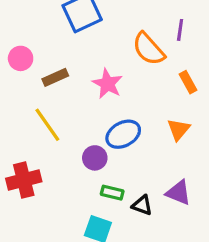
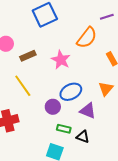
purple line: (180, 30) -> (107, 17), moved, turned 64
orange semicircle: (148, 49) -> (87, 38), turned -100
purple triangle: (178, 193) -> (88, 111), moved

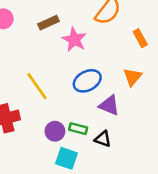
brown rectangle: (28, 56) -> (48, 23), moved
yellow line: (23, 86) -> (37, 86), moved
purple circle: (53, 107) -> (55, 131), moved

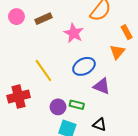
brown rectangle: (48, 23) -> (43, 19), moved
orange triangle: (132, 77) -> (117, 52), moved
black triangle: (103, 139) -> (100, 125), moved

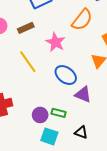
blue ellipse: (84, 66) -> (66, 75), turned 65
yellow line: (43, 71) -> (28, 62), moved

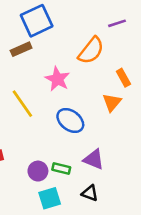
brown rectangle: (26, 28) -> (21, 49), moved
purple triangle: (83, 94) -> (94, 159), moved
cyan square: (49, 136) -> (50, 198), turned -36

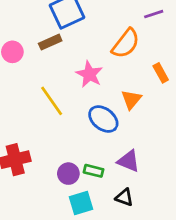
orange triangle: (112, 102) -> (131, 99), moved

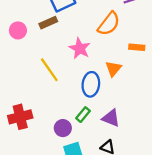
orange rectangle: (161, 73) -> (137, 47), turned -56
blue ellipse: (103, 119) -> (91, 84), turned 60
green rectangle: (94, 171) -> (83, 115), moved, turned -64

